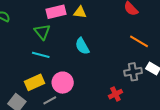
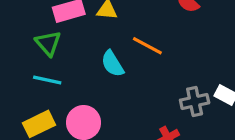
orange line: (139, 41) -> (147, 46), moved

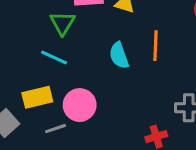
orange line: (147, 46) -> (156, 46), turned 52

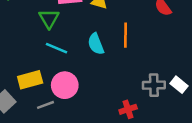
cyan line: (54, 58) -> (57, 48), moved

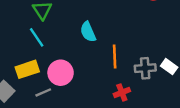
orange line: (125, 35) -> (115, 57), moved
cyan line: (57, 48) -> (37, 37), moved, turned 36

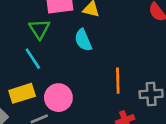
cyan semicircle: (88, 32) -> (83, 40), moved

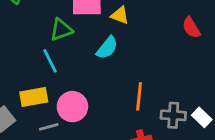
green triangle: (39, 29) -> (61, 30), turned 35
cyan semicircle: (83, 40) -> (107, 48), turned -125

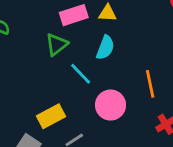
cyan line: (50, 61) -> (81, 74), moved
pink circle: (72, 107) -> (111, 105), moved

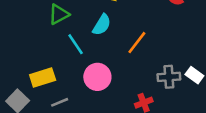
orange line: (150, 84) -> (137, 43), moved, turned 40

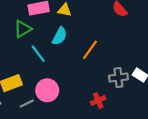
pink circle: (97, 77) -> (47, 90), moved

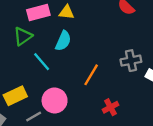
orange line: (90, 50) -> (91, 75), moved
gray cross: (118, 78) -> (131, 61), moved

